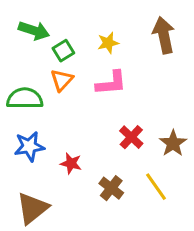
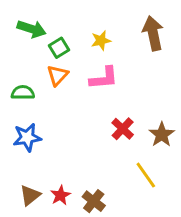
green semicircle: (25, 99) -> (23, 93), size x0.7
red star: (71, 163) -> (60, 195), moved, turned 30
brown cross: (111, 188) -> (94, 201), moved
brown triangle: (32, 208) -> (30, 195), size x0.7

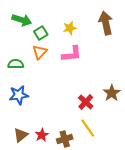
red cross: (123, 129) -> (86, 102), moved
yellow line: (146, 175) -> (88, 128), moved
brown cross: (94, 201) -> (65, 139), turned 35

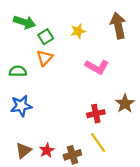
pink L-shape: (72, 54) -> (97, 67), moved, turned 35
red cross: (86, 102) -> (96, 114), turned 35

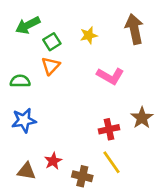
green arrow: (25, 22) -> (28, 25), turned 135
brown triangle: (23, 150) -> (26, 171), turned 48
red star: (47, 150) -> (53, 161), moved
brown cross: (72, 155) -> (82, 176), turned 30

